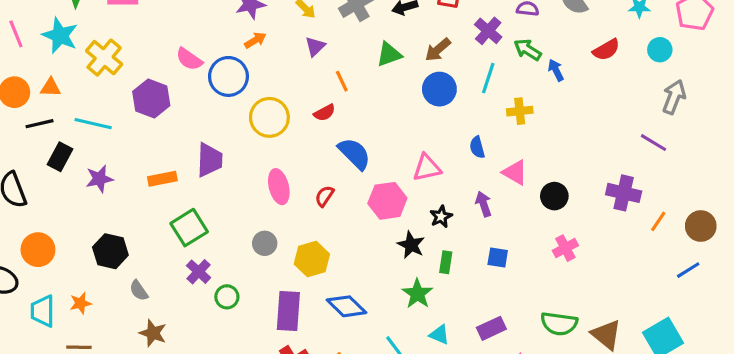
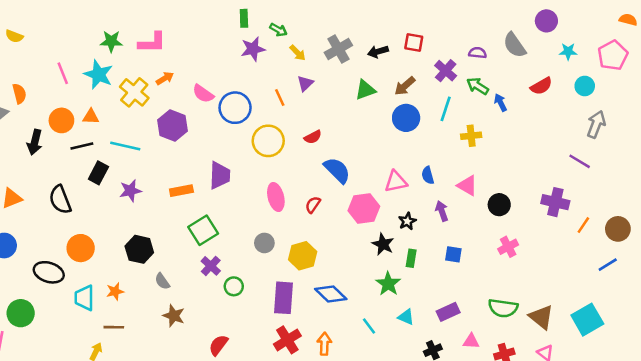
orange arrow: (255, 40) -> (165, 78), moved
orange line: (342, 81) -> (280, 97), moved
blue semicircle: (477, 147) -> (428, 175), moved

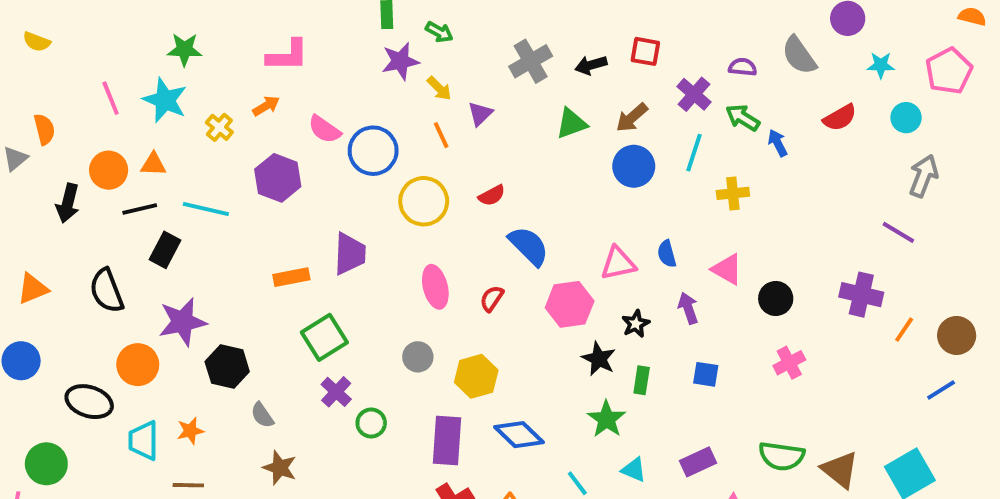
pink L-shape: (152, 43) -> (288, 55), moved
yellow arrow: (298, 53) -> (439, 88), moved
yellow cross: (134, 92) -> (219, 127), size x0.6
purple star: (130, 191) -> (182, 322), moved, size x1.4

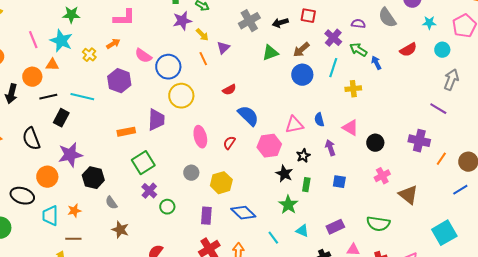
orange triangle: (153, 164) -> (52, 65), moved
yellow circle: (424, 201) -> (181, 96), moved
purple rectangle: (447, 440) -> (206, 216), size x0.7
brown triangle: (840, 470) -> (408, 195), moved

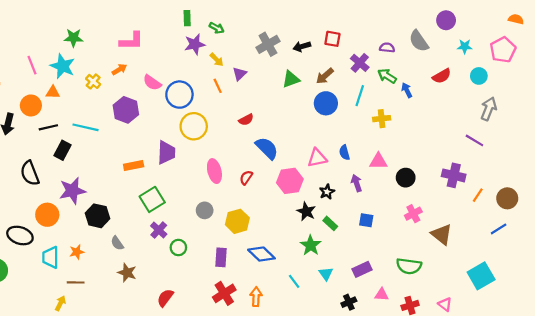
pink triangle: (350, 128) -> (378, 161), turned -30
green rectangle: (306, 185) -> (330, 223), turned -56
cyan triangle: (302, 231) -> (326, 274), turned 32

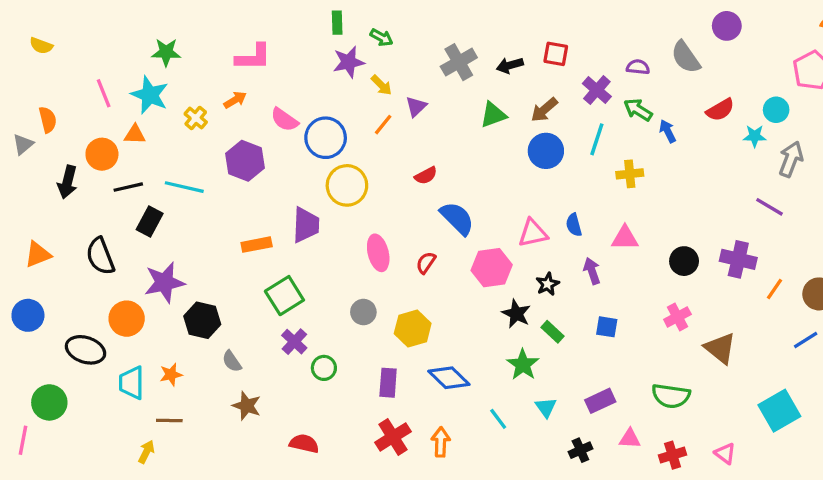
cyan star: (465, 46) -> (755, 136), moved
orange line: (218, 86) -> (383, 125), turned 64
black circle: (406, 178) -> (684, 261), moved
red semicircle: (165, 298) -> (304, 444), turned 66

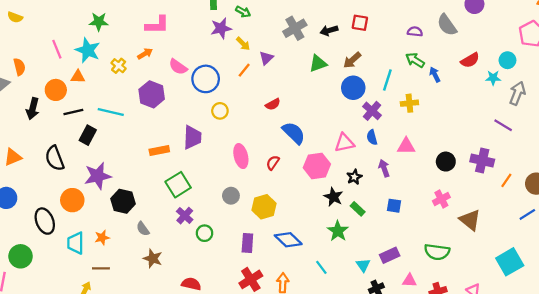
purple cross: (597, 90) -> (372, 111), moved
yellow circle: (347, 185) -> (220, 111), size x0.6
black ellipse: (86, 350) -> (45, 221), turned 50
cyan triangle: (546, 407) -> (363, 265), moved

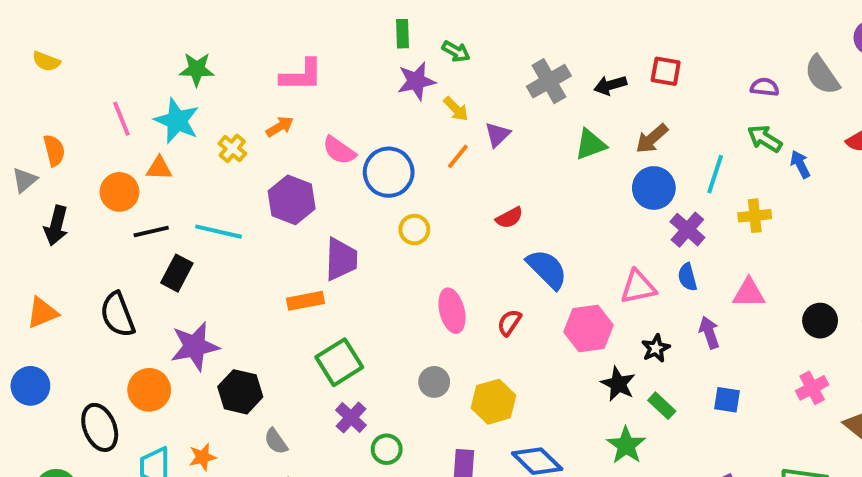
black arrow: (33, 109) -> (56, 226), moved
purple trapezoid: (192, 137) -> (341, 259), moved

